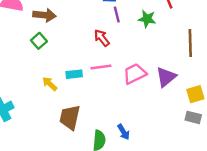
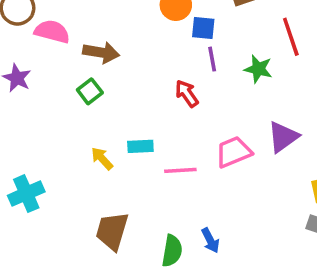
pink line: (101, 67) -> (180, 170), moved
purple triangle: (166, 77) -> (283, 137), moved
brown trapezoid: (70, 117) -> (112, 231), moved

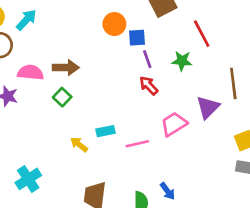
pink semicircle: (52, 32) -> (30, 73), moved
red arrow: (187, 93) -> (149, 86), moved

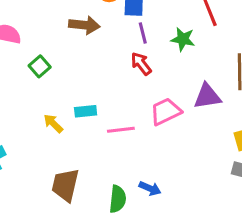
brown arrow: (66, 68) -> (84, 25), moved
purple triangle: (208, 107) -> (207, 96), turned 30
blue arrow: (167, 191) -> (150, 188), turned -36

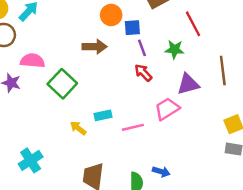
green square: (40, 66) -> (62, 84), size x1.6
purple triangle: (207, 96) -> (188, 84), moved

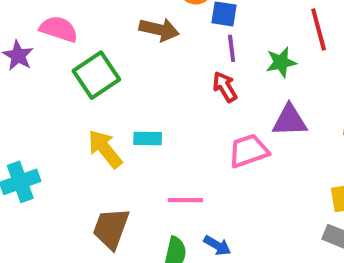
green star: (175, 49) -> (281, 62), turned -30
pink line: (133, 127) -> (185, 200), moved
yellow arrow: (78, 128) -> (105, 149), size x1.5

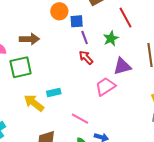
brown arrow: (159, 30) -> (29, 39), moved
green square: (96, 75) -> (21, 67), turned 35
pink line: (185, 200) -> (80, 119), turned 42

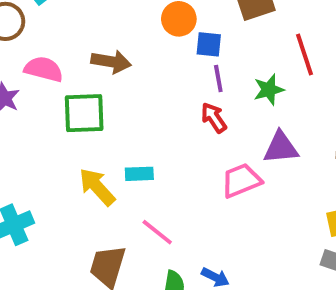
pink line: (80, 119) -> (157, 232), moved

